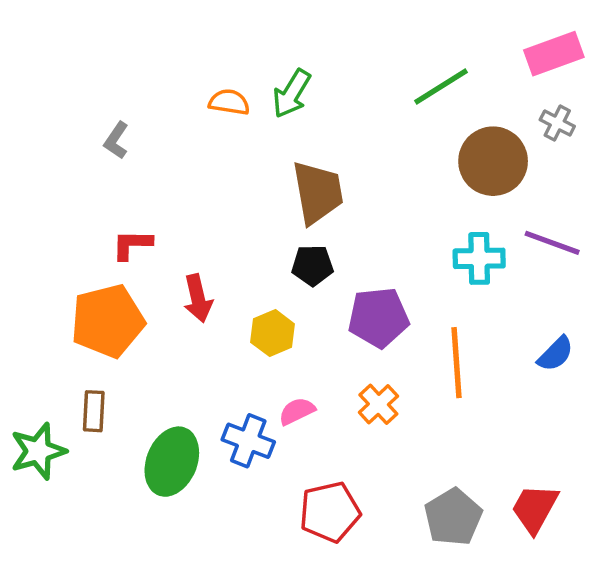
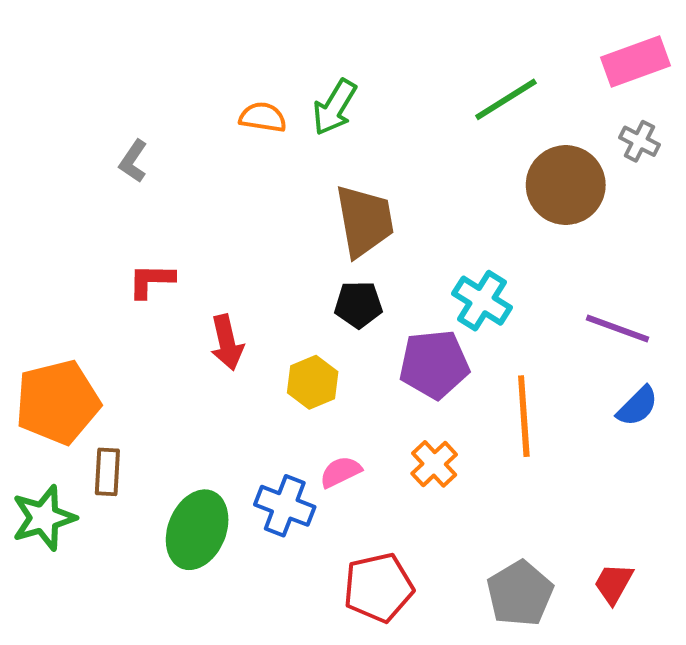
purple line: (552, 243) -> (618, 328), moved
cyan cross: (479, 258) -> (482, 301), moved, turned 33
orange pentagon: (108, 321) -> (58, 402), moved
red trapezoid: (535, 508) -> (614, 584), size x0.7

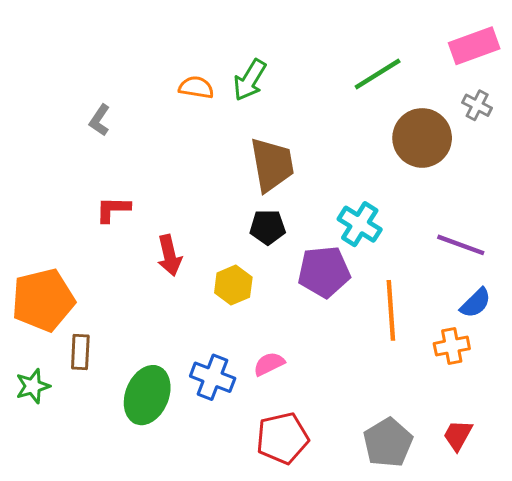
orange cross: (434, 464) -> (452, 346), moved, turned 32
pink semicircle: (341, 472) -> (269, 364), moved
green star: (44, 518) -> (33, 386), size x0.7

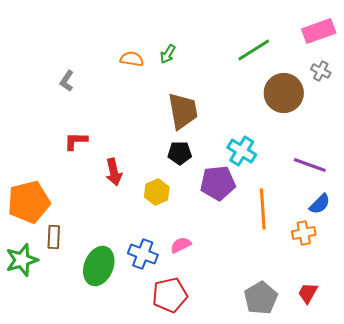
green arrow: (250, 80) -> (168, 54), size x0.7
green star: (33, 386) -> (22, 260), size x1.4
red pentagon: (282, 438) -> (170, 295), moved

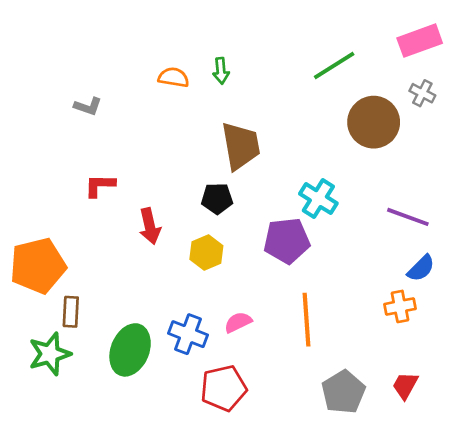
green arrow: (168, 54) -> (221, 71), turned -36
gray L-shape: (67, 81) -> (88, 106), turned -105
black pentagon: (180, 153) -> (217, 199), moved
orange line: (263, 209) -> (307, 320), moved
green star: (22, 260) -> (50, 354), moved

